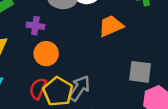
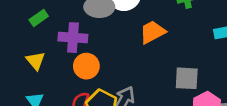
purple cross: (35, 26) -> (73, 38), size x1.5

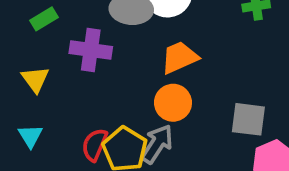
orange trapezoid: (152, 32) -> (180, 57), moved
orange circle: (86, 66) -> (173, 103), moved

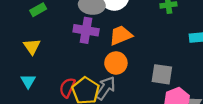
purple cross: (91, 50) -> (86, 30), moved

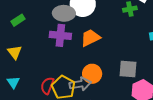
orange circle: (116, 63) -> (92, 74), moved
gray arrow: (106, 88) -> (80, 84), turned 50

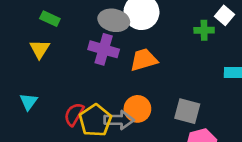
green rectangle: (18, 20) -> (50, 19), turned 48
yellow triangle: (15, 52) -> (40, 49), moved

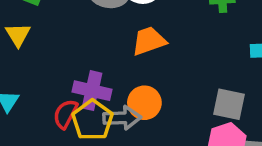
purple cross: (104, 49) -> (92, 91), moved
gray square: (187, 111) -> (229, 104), moved

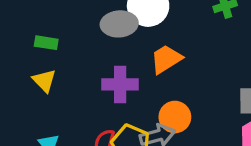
purple cross: (92, 91) -> (120, 84), moved

